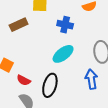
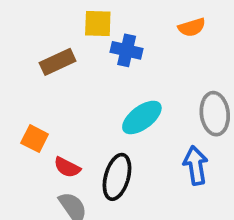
blue cross: (65, 25) -> (127, 50), moved

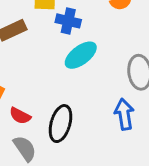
cyan ellipse: (142, 117) -> (81, 55), moved

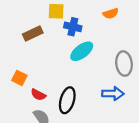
blue arrow: (124, 114) -> (113, 94), turned 100

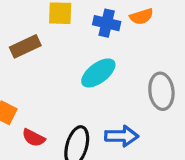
blue cross: (73, 27) -> (107, 23), moved
blue arrow: (113, 94) -> (122, 136), moved

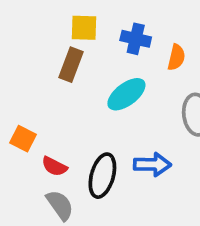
orange semicircle: (141, 17) -> (176, 57), moved, turned -60
brown rectangle: (25, 46) -> (71, 65), moved, turned -44

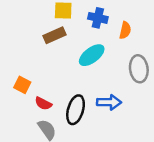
brown rectangle: (71, 65) -> (54, 35), turned 45

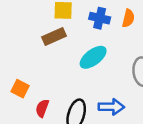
orange semicircle: (125, 30) -> (128, 18), moved
red semicircle: (43, 104) -> (42, 108), turned 84

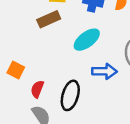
blue arrow: (111, 107) -> (105, 71), moved

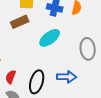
blue arrow: (105, 71) -> (67, 77), moved

